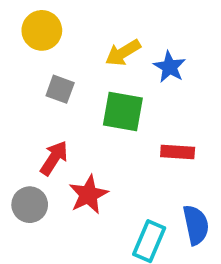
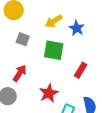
red rectangle: (178, 152) -> (81, 70), turned -63
red star: (88, 195) -> (49, 93), moved

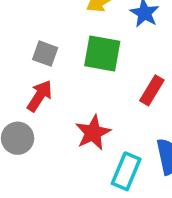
gray square: (23, 39) -> (45, 54), moved

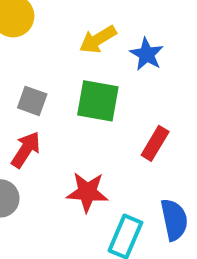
red star: (93, 133) -> (87, 192), turned 30

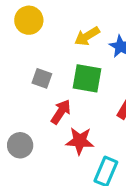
red arrow: (26, 150) -> (61, 112), moved

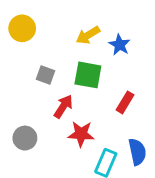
yellow circle: (29, 20) -> (22, 28), moved

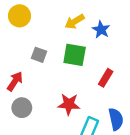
red arrow: (63, 107) -> (15, 81), moved

